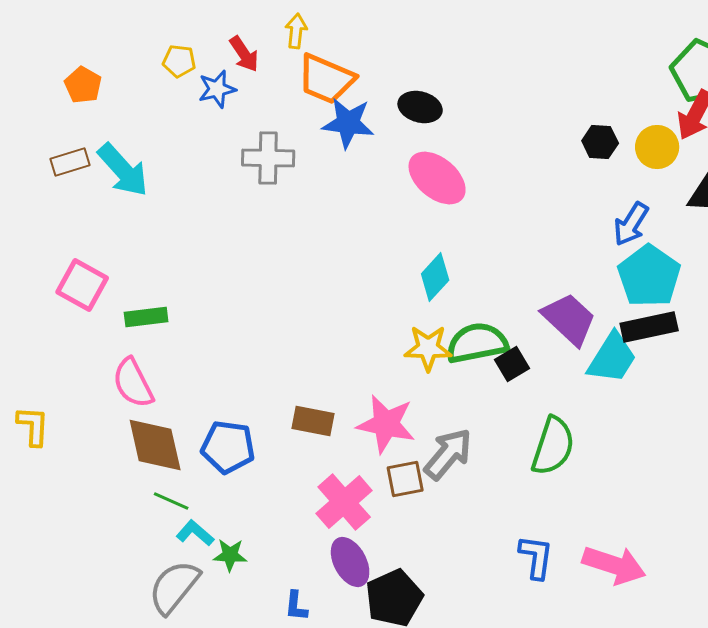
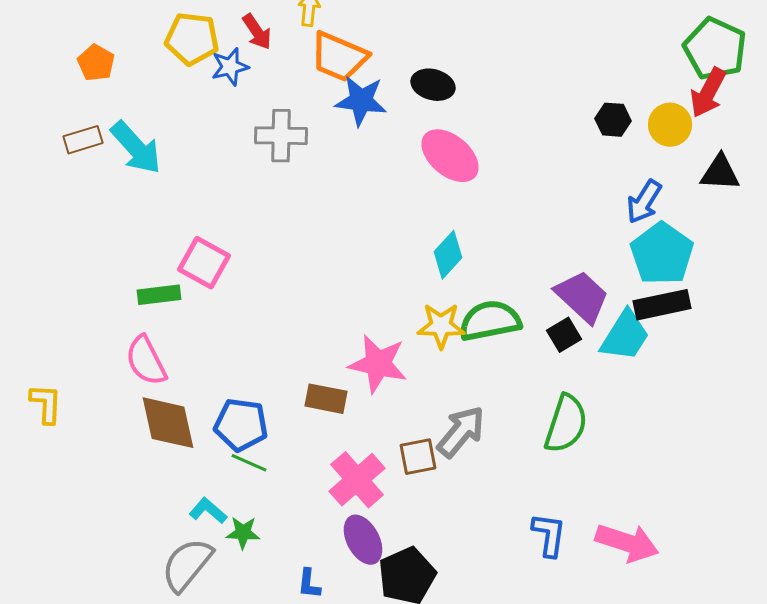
yellow pentagon: (179, 61) -> (192, 39), size x1.6
pink square: (82, 285) -> (204, 263), moved
black square: (512, 364) -> (564, 335), moved
pink star: (386, 424) -> (378, 364), moved
green line: (171, 501) -> (249, 463), moved

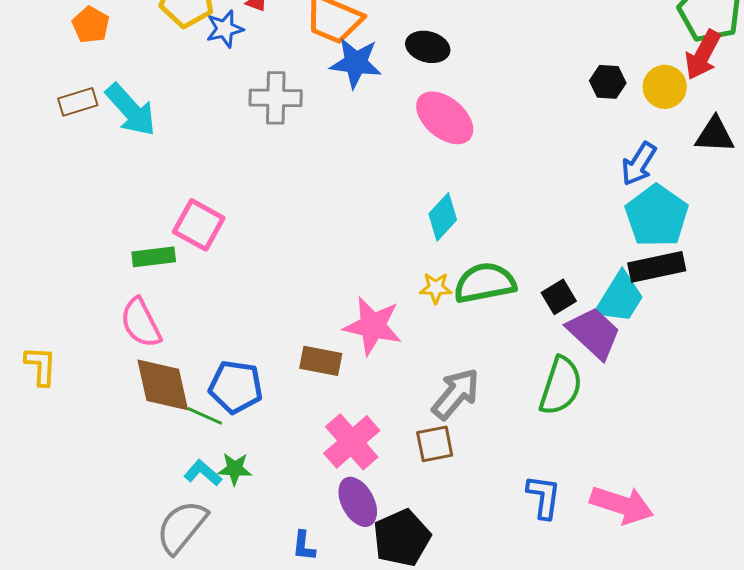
purple trapezoid: (582, 297) -> (594, 333), moved
yellow star: (441, 326) -> (436, 288), size x0.7
brown square: (418, 457) -> (435, 444), moved
green line: (249, 463) -> (205, 416), moved
green star: (243, 533) -> (235, 469), moved

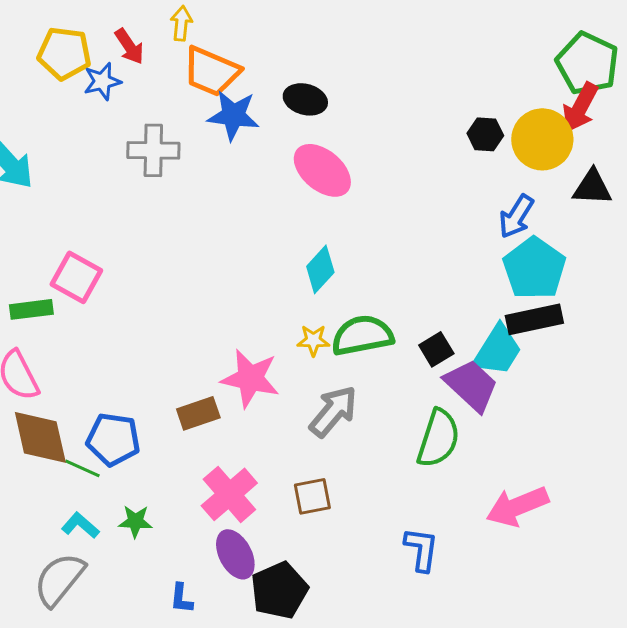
yellow circle: (665, 87) -> (542, 139), size x1.4
brown rectangle: (321, 361) -> (198, 413), turned -30
gray arrow: (456, 394) -> (333, 411), moved
green star: (235, 469) -> (135, 521), moved
pink arrow: (622, 505) -> (517, 506), moved, turned 140

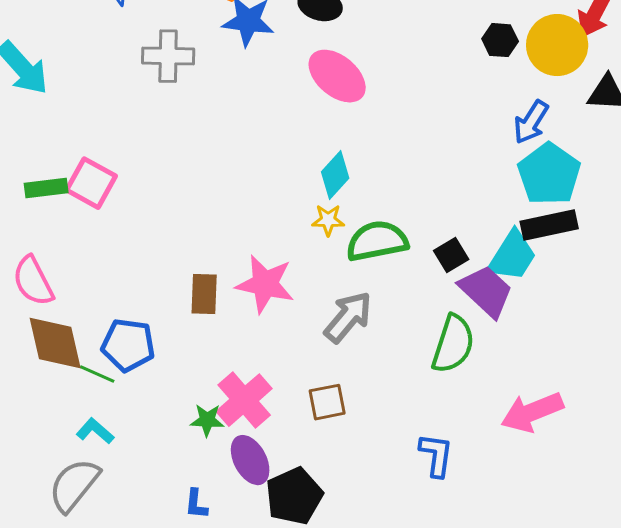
green rectangle: (31, 309) -> (46, 188), moved
yellow star: (313, 340) -> (328, 220), moved
brown rectangle: (198, 413) -> (204, 294), moved, turned -69
green star: (135, 521) -> (207, 420), moved

